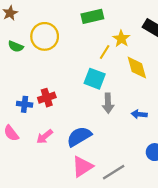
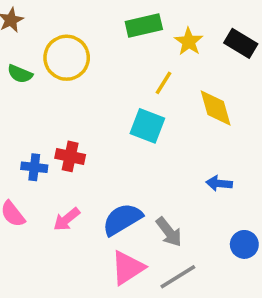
yellow star: (121, 39) -> (189, 42), moved
red cross: (47, 98) -> (70, 156), turned 30
gray arrow: (108, 103) -> (169, 232), moved, turned -36

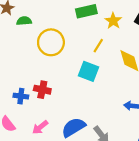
yellow circle: (67, 58) -> (51, 42), moved
green semicircle: (20, 74) -> (24, 21), moved, turned 152

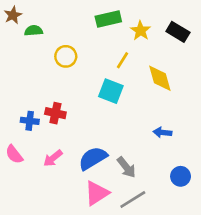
yellow circle: (51, 42) -> (66, 56), size x0.7

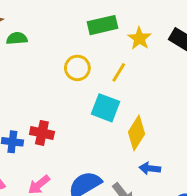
yellow circle: (66, 56) -> (77, 68), moved
yellow diamond: (160, 78) -> (136, 133), moved, turned 48
blue arrow: (162, 132) -> (150, 168), moved

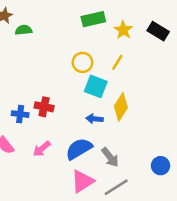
yellow circle: (77, 68) -> (82, 62), moved
yellow line: (119, 72) -> (117, 62), moved
blue arrow: (150, 168) -> (94, 119), moved

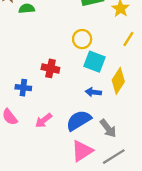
yellow line: (117, 62) -> (128, 39), moved
red cross: (44, 107) -> (50, 68), moved

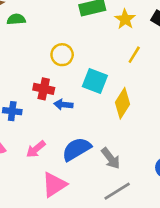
yellow circle: (82, 39) -> (62, 55), moved
blue arrow: (93, 92) -> (63, 105), moved
pink triangle: (82, 151) -> (54, 185), moved

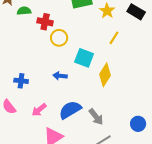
red cross: (44, 89) -> (45, 22), moved

